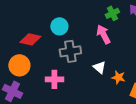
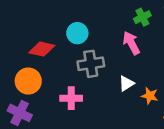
white triangle: (99, 67) -> (126, 83), turned 48

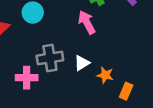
gray cross: (91, 64) -> (50, 58), moved

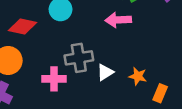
pink arrow: (87, 22) -> (118, 20), turned -65
white triangle: (82, 63) -> (105, 72), moved

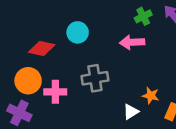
white triangle: (105, 72) -> (131, 112), moved
pink cross: (54, 79) -> (55, 92), moved

